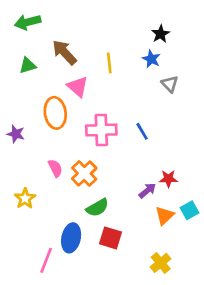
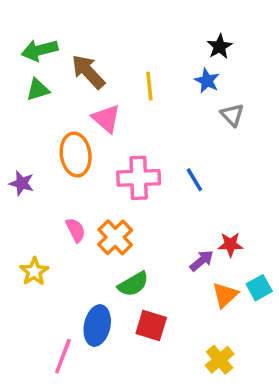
green arrow: (28, 22) -> (40, 50), moved

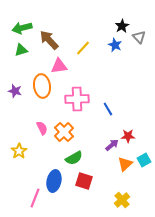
yellow line: (149, 86) -> (83, 48), turned 49
gray triangle: (232, 115) -> (139, 37), moved
pink triangle: (106, 118) -> (59, 66), turned -48
blue line: (194, 180) -> (108, 109), moved
purple star: (22, 183) -> (15, 91), moved

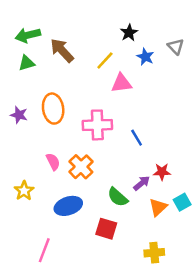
black star: (122, 26) -> (129, 33), moved
pink triangle: (59, 66) -> (121, 83), moved
green semicircle: (74, 158) -> (118, 197), moved, turned 72
blue ellipse: (54, 181) -> (68, 206), moved, turned 60
yellow cross: (122, 200) -> (154, 253), turned 35

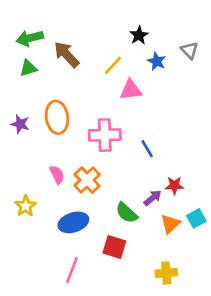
pink line: (44, 250) -> (72, 270), moved

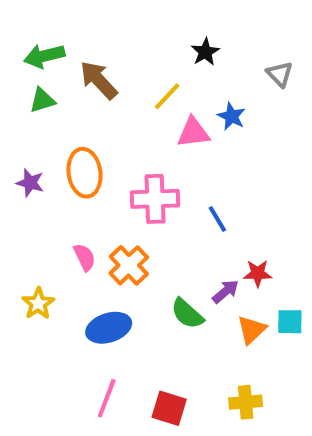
blue star: (157, 61) -> (231, 116), moved
cyan square: (196, 218) -> (290, 322), turned 30
red square: (114, 247) -> (169, 408), moved

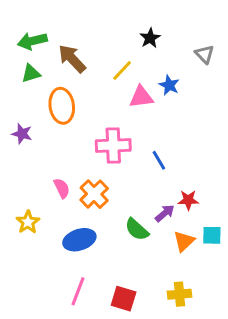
orange ellipse: (85, 173) -> (62, 106), moved

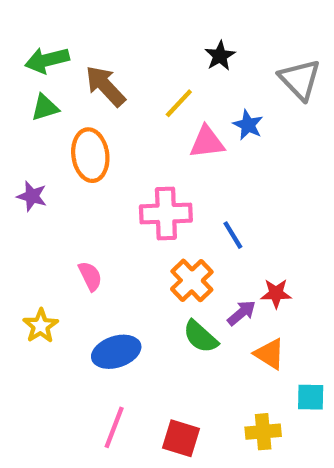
gray triangle: (205, 54) -> (300, 80), size x1.5
orange cross: (94, 194) -> (192, 280), moved
cyan square: (212, 235) -> (311, 397), moved
orange triangle: (184, 241) -> (270, 354), turned -45

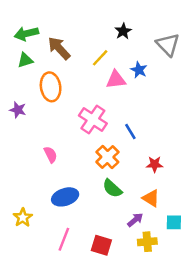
pink cross: (166, 213) -> (93, 120), turned 36
purple arrow: (242, 313) -> (135, 220), moved
yellow star: (41, 326) -> (23, 217), moved

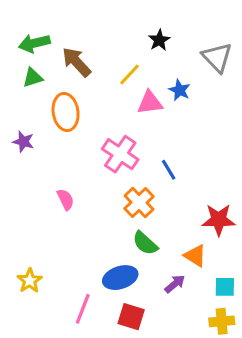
red star: (155, 164) -> (219, 220), moved, size x1.5
blue ellipse: (65, 197) -> (120, 278), moved
yellow cross: (147, 242) -> (222, 321), moved

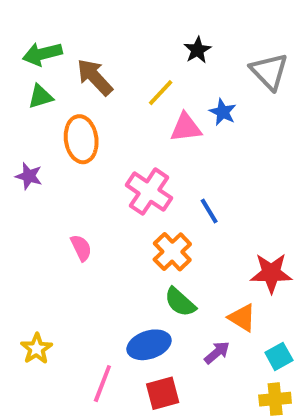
cyan square: (225, 287) -> (279, 356), turned -30
red square: (131, 317) -> (163, 393), turned -32

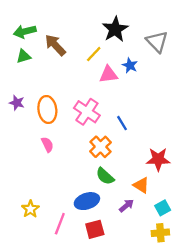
black star: (197, 50) -> (115, 29), size x1.6
orange ellipse: (81, 139) -> (47, 109), moved
yellow star: (37, 349) -> (30, 209), moved

